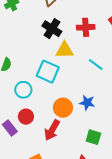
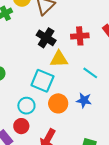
cyan circle: (23, 90) -> (26, 106), moved
blue star: (87, 103) -> (84, 100), moved
orange circle: (63, 108) -> (58, 103), moved

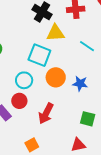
blue star: (84, 100) -> (80, 84), moved

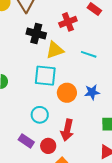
cyan circle: (24, 80) -> (40, 115), moved
red circle: (19, 101) -> (48, 146), moved

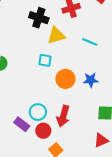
cyan square: (45, 76) -> (45, 60), size x0.6
cyan circle: (40, 115) -> (38, 112), moved

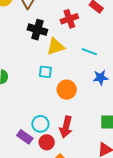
blue star: (91, 80) -> (100, 78), moved

